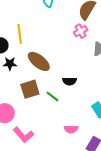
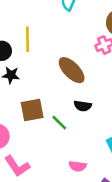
brown ellipse: (39, 61) -> (72, 70), moved

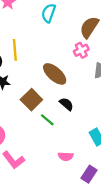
black semicircle: (83, 106) -> (66, 104), turned -144
brown square: (32, 110) -> (31, 100), moved, turned -30

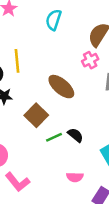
black semicircle: (66, 104) -> (75, 135), moved
green line: (47, 120) -> (54, 137), turned -64

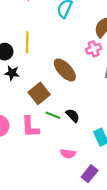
green line: (54, 137) -> (53, 115), turned 40
pink L-shape: (18, 182) -> (30, 127), moved, turned 30

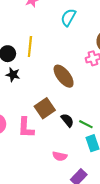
brown square: (39, 93) -> (45, 108), moved
green line: (53, 115) -> (86, 124), moved

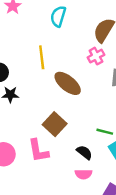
yellow line: (30, 46) -> (42, 57), moved
black semicircle: (67, 120) -> (84, 152), moved

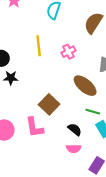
pink cross: (96, 56) -> (68, 52), moved
brown ellipse: (68, 83) -> (85, 86), moved

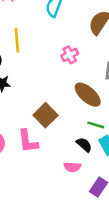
yellow line: (39, 46) -> (17, 40), moved
black semicircle: (75, 129) -> (84, 145), moved

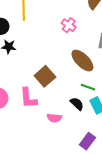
pink cross: (70, 55) -> (69, 25), turned -32
pink semicircle: (72, 167) -> (54, 118), moved

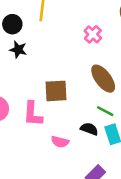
brown square: (45, 76) -> (56, 91), turned 30
black semicircle: (77, 104) -> (89, 129), turned -32

